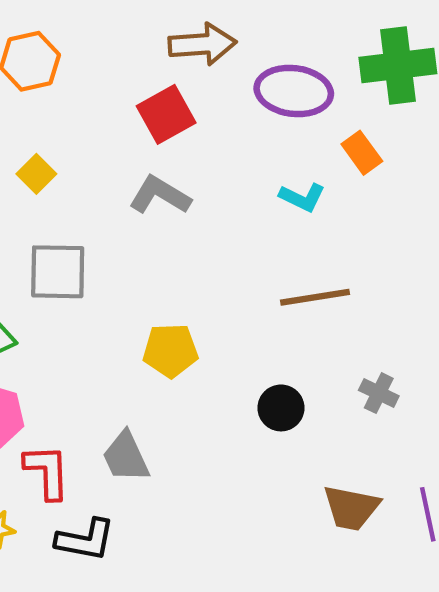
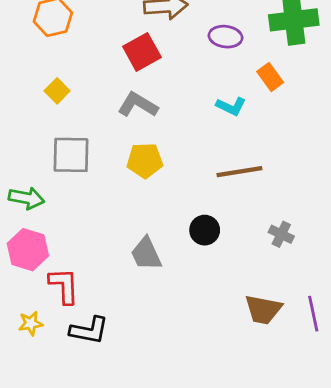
purple ellipse: (294, 91) -> (226, 37), size x0.7
yellow pentagon: (170, 350) -> (145, 161), moved
black circle: (281, 408) -> (205, 230), moved
gray trapezoid: (126, 457) -> (146, 254), moved

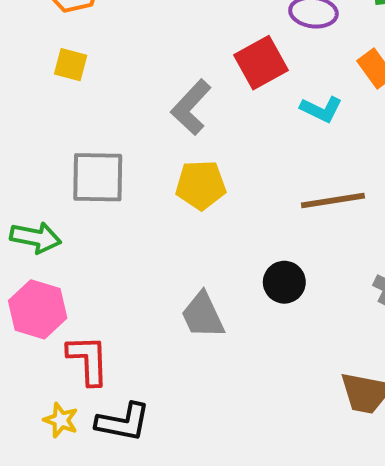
red square: (142, 52) -> (261, 63), moved
yellow square: (57, 91) -> (71, 65), moved, turned -30
gray L-shape: (138, 105) -> (191, 107), turned -78
yellow star: (31, 323) -> (61, 420), moved, turned 30

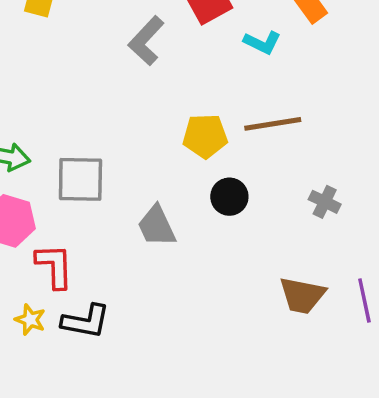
gray square: (98, 177) -> (80, 179), moved
yellow pentagon: (201, 185) -> (205, 136), moved

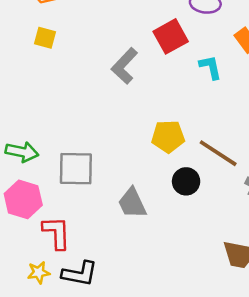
cyan L-shape: (262, 42) -> (210, 67), turned -128
brown line: (273, 124) -> (218, 153), moved, turned 42
yellow star: (30, 320) -> (39, 272), turned -30

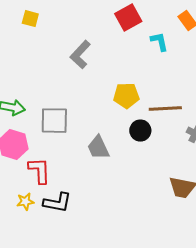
gray L-shape: (124, 66) -> (80, 55), moved
brown line: (218, 153) -> (165, 109), turned -36

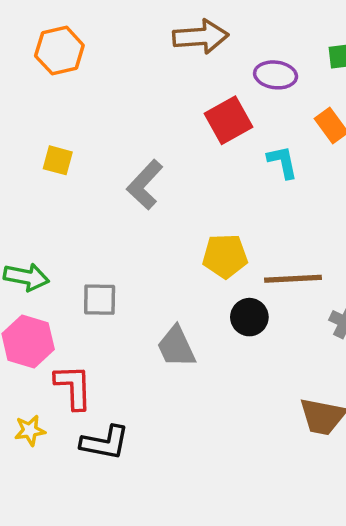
yellow square: (30, 19) -> (58, 160), moved
gray square: (54, 121) -> (100, 300), size x0.7
yellow star: (25, 202) -> (30, 430), moved

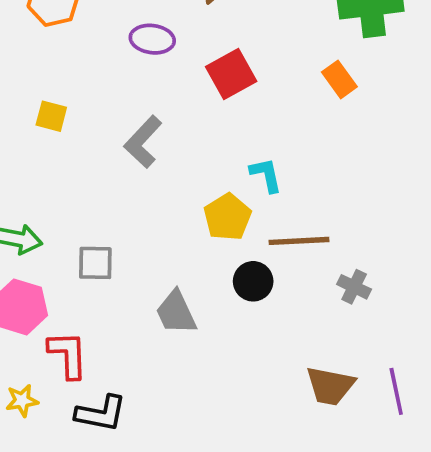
purple ellipse: (276, 75) -> (152, 39), moved
cyan L-shape: (282, 162) -> (266, 175), moved
yellow pentagon: (225, 256) -> (227, 217), turned -30

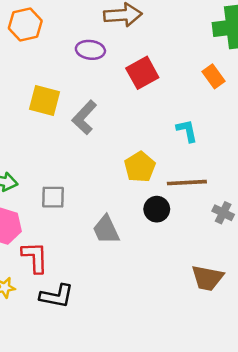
yellow square: (51, 116) -> (45, 101), moved, size x1.5
cyan L-shape: (266, 175) -> (187, 131), moved

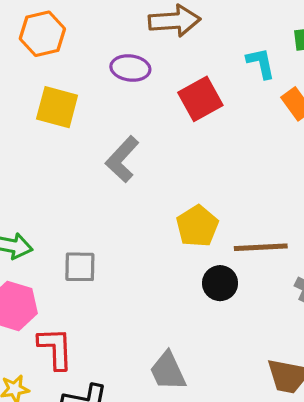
yellow square: (45, 101) -> (57, 107), moved
cyan L-shape: (187, 131) -> (261, 63), moved
gray trapezoid: (106, 230) -> (168, 371), moved

